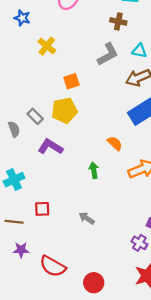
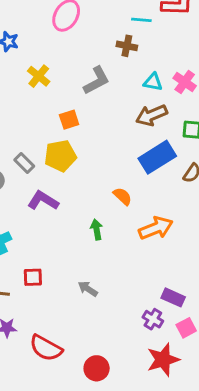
gray L-shape: (108, 54) -> (97, 81), moved

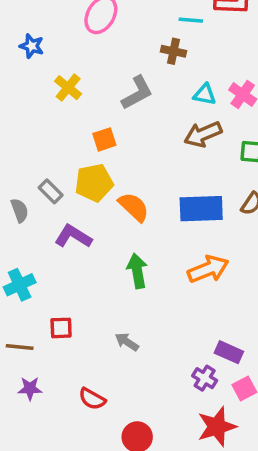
blue rectangle: (157, 157) -> (201, 209), moved, turned 30
orange semicircle: (123, 196) -> (134, 207), moved, size x1.4
green arrow: (97, 229) -> (137, 271), size x1.4
red semicircle: (46, 348) -> (92, 399), moved, size x0.7

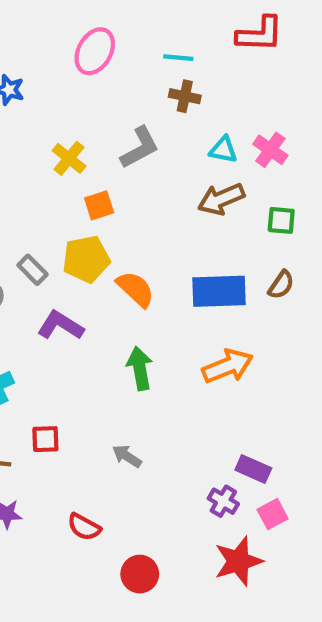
cyan line: (191, 20) -> (178, 58), moved
yellow cross: (68, 88) -> (69, 158), moved

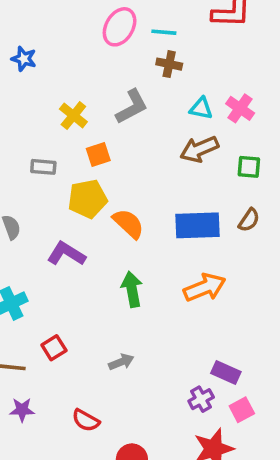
pink ellipse: (95, 51) -> (120, 27), moved
gray rectangle: (33, 270) -> (43, 167), moved, turned -40
red square: (45, 439) -> (54, 348), turned -30
gray arrow: (127, 456) -> (121, 362), turned 125
purple cross: (223, 501) -> (201, 399), turned 30

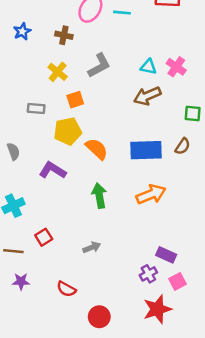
blue star: (24, 59) -> (22, 31), turned 30
brown cross: (169, 64) -> (64, 35), moved
green square: (249, 167) -> (193, 114), moved

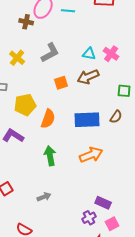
brown cross: (64, 35) -> (26, 22), moved
orange square: (75, 100) -> (61, 83), moved
orange semicircle: (97, 149) -> (48, 119), turned 66

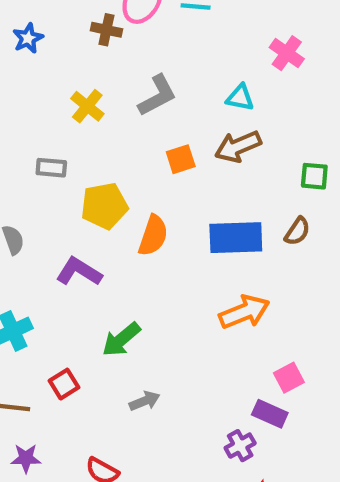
pink cross: (111, 54) -> (287, 53), moved
green arrow: (50, 156) -> (121, 339), moved, turned -120
pink square: (112, 224) -> (289, 378), moved

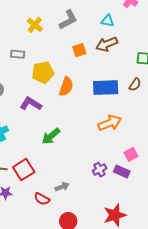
red square: (64, 384) -> (24, 170), moved, size x1.5
gray arrow: (145, 401) -> (62, 187), moved
purple cross: (240, 446) -> (100, 170), moved

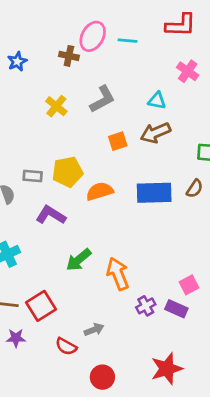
gray rectangle: (18, 54) -> (33, 176), moved
orange semicircle: (66, 87) -> (100, 191), turned -126
orange arrow: (110, 123) -> (118, 274), moved, turned -90

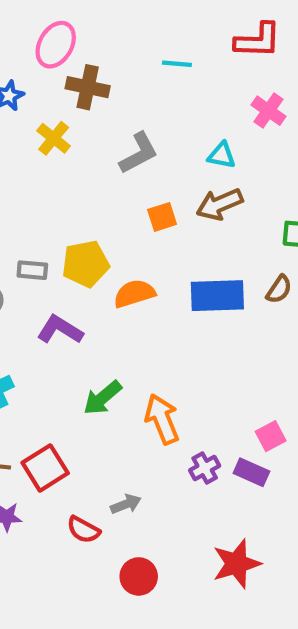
pink ellipse: (93, 36) -> (56, 45), moved
brown cross: (69, 56) -> (88, 87), size x1.4
yellow cross: (56, 106) -> (54, 138), moved

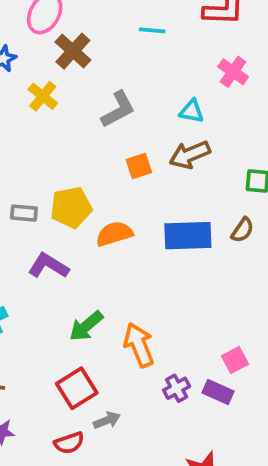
brown cross: (88, 87) -> (73, 51), turned 30
red square: (45, 468) -> (77, 388), moved
red semicircle: (83, 530) -> (69, 443), turned -48

